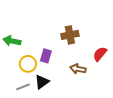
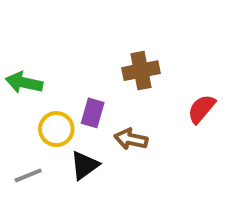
brown arrow: (78, 69) -> (131, 139), moved
gray line: (23, 87) -> (28, 175), moved

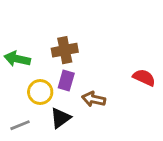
brown cross: (141, 71) -> (65, 50), moved
red semicircle: (201, 109) -> (144, 78), turned 75

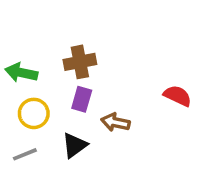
yellow circle: (40, 92) -> (34, 113), moved

